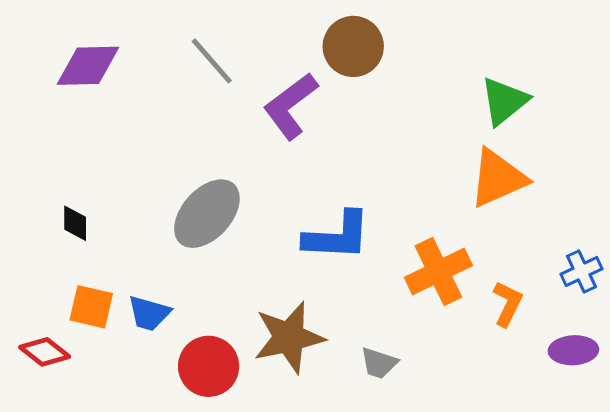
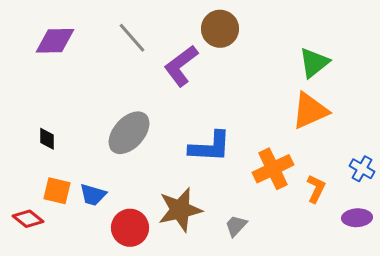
blue cross: (581, 271) -> (362, 169), turned -35
gray trapezoid: (379, 363) -> (236, 226), turned 115

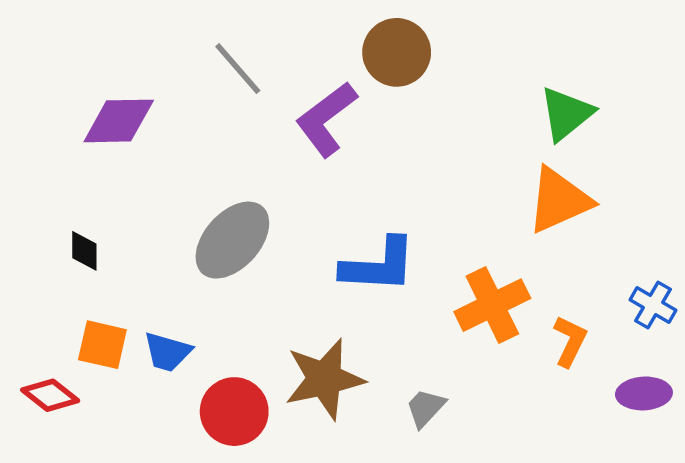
purple diamond: (55, 41) -> (119, 121), moved

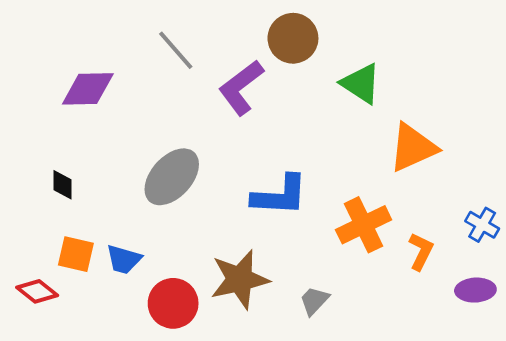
green triangle: (566, 114) -> (361, 84), moved, turned -48

